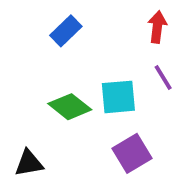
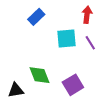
cyan square: (118, 97) -> (66, 38), moved
green diamond: (70, 107) -> (40, 75), moved, turned 30

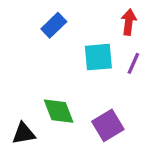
purple line: (90, 43) -> (133, 63), turned 56

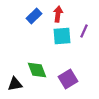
red arrow: (129, 22) -> (58, 14), moved
purple line: (133, 63) -> (84, 31), moved

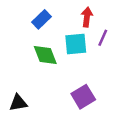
red arrow: (58, 14) -> (87, 17), moved
green diamond: (37, 70) -> (45, 55), moved

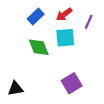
red arrow: (87, 17) -> (64, 14), moved, turned -133
purple line: (103, 38) -> (89, 22), moved

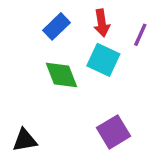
red arrow: (64, 14) -> (102, 23), turned -63
cyan square: (65, 38) -> (103, 60), turned 30

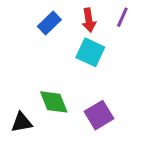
purple line: (140, 35) -> (122, 17), moved
green diamond: (62, 75) -> (54, 102), moved

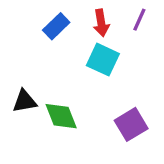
purple square: (99, 115) -> (131, 124), moved
black triangle: (22, 122) -> (25, 101), moved

